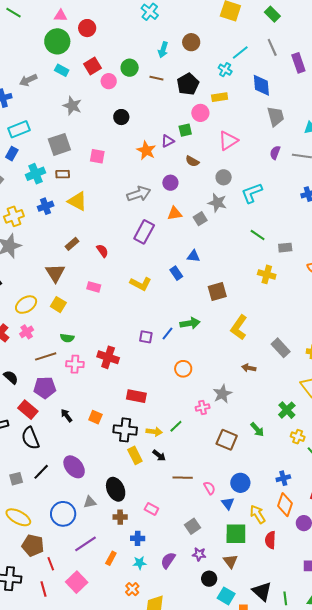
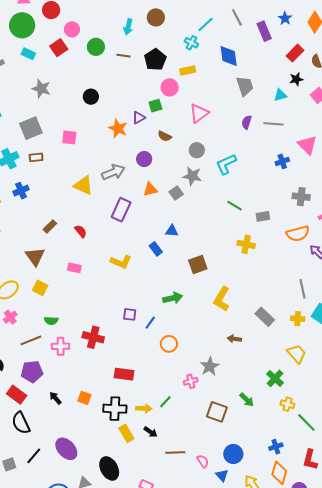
pink circle: (109, 81) -> (72, 29), moved
yellow triangle: (77, 201) -> (83, 185), moved
blue line: (168, 334) -> (150, 323), moved

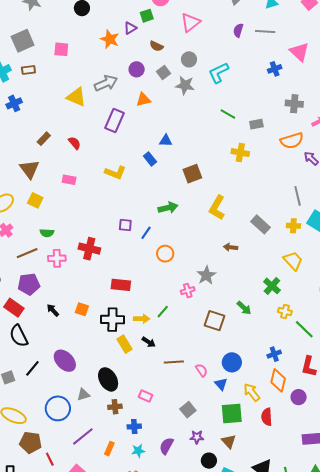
gray square: (176, 193) -> (163, 72), moved

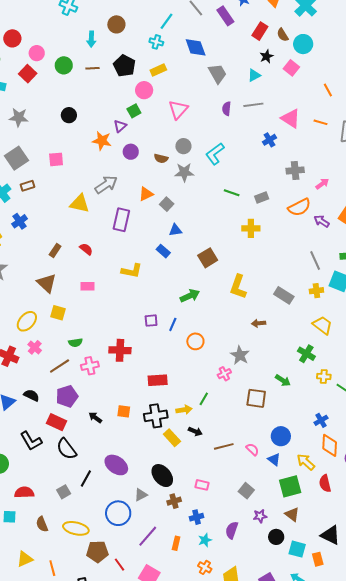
brown semicircle: (156, 46) -> (161, 158), moved
purple circle: (137, 69) -> (131, 152), moved
gray square: (163, 72) -> (167, 204), moved

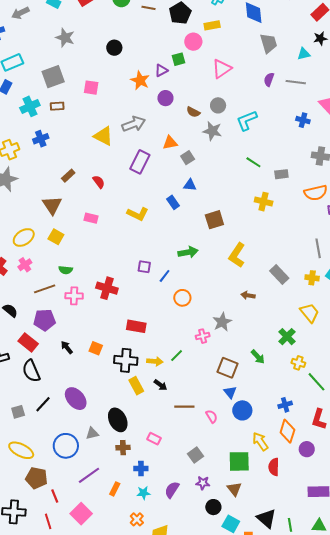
blue cross: (269, 140) -> (303, 120), turned 32
blue triangle: (274, 459) -> (230, 392), moved

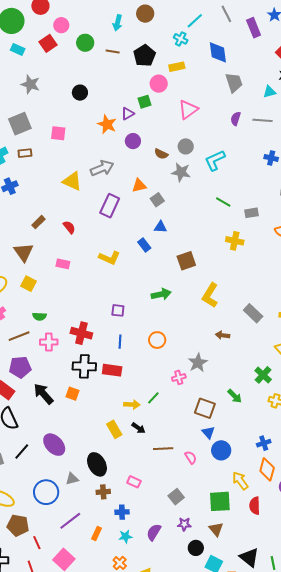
blue line: (165, 276) -> (120, 342), moved, turned -32
black arrow: (67, 347) -> (43, 394), size x1.6
black cross: (126, 360) -> (84, 366), moved

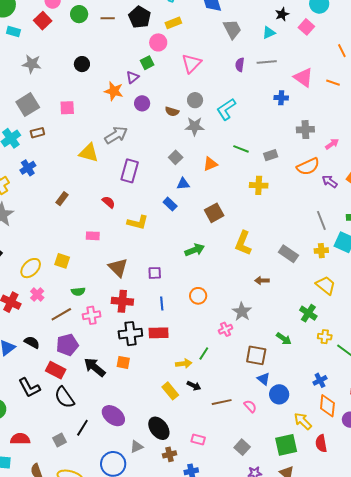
orange triangle: (139, 186) -> (210, 164), moved
red semicircle: (69, 227) -> (109, 202), moved
brown triangle: (24, 252) -> (118, 267), moved

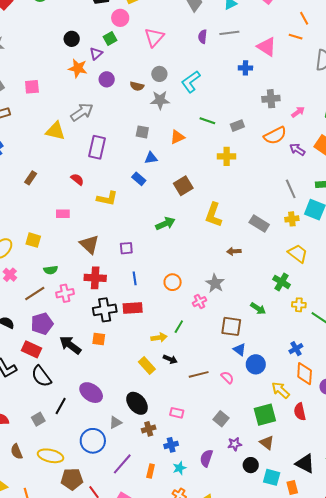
black circle: (82, 64) -> (72, 39), moved
orange line: (333, 83) -> (296, 37), moved
gray square: (176, 157) -> (142, 132), turned -32
orange circle: (198, 296) -> (173, 282), moved

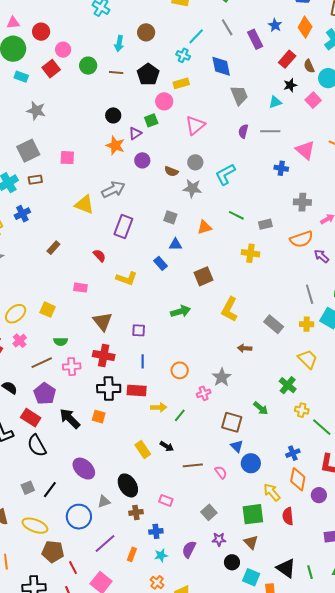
purple pentagon: (42, 324) -> (45, 394), turned -30
yellow arrow: (159, 338) -> (159, 407), moved
black line: (61, 406) -> (50, 490), moved

